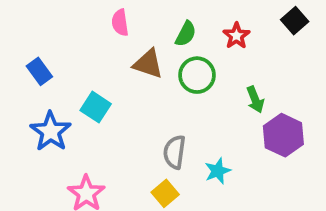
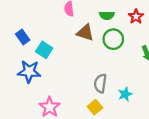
green semicircle: (186, 34) -> (107, 15), turned 64
cyan square: (96, 107) -> (44, 50), moved
blue star: (51, 131) -> (29, 72), turned -30

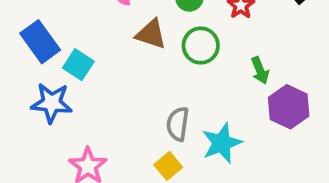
blue rectangle: (23, 37) -> (40, 42), size x1.5
cyan star: (125, 94) -> (222, 143), size x1.5

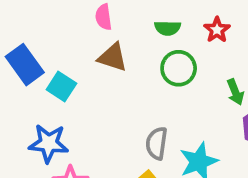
brown triangle: (151, 34) -> (113, 57), moved
blue star: (52, 103) -> (49, 143), moved

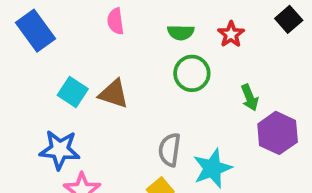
brown triangle: (113, 57) -> (114, 94), moved
blue rectangle: (25, 65) -> (36, 31), moved

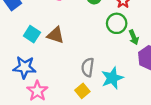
green circle: (192, 73) -> (117, 23), moved

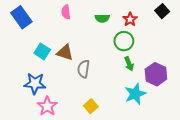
green arrow: (134, 37) -> (129, 64), moved
gray semicircle: (88, 67) -> (84, 69), moved
cyan star: (112, 78) -> (135, 94), moved

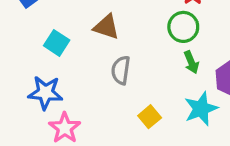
brown triangle: (65, 52) -> (106, 27), moved
yellow square: (91, 106) -> (150, 117), moved

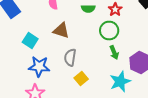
blue star: (45, 93) -> (39, 67), moved
yellow square: (150, 117) -> (81, 79), moved

